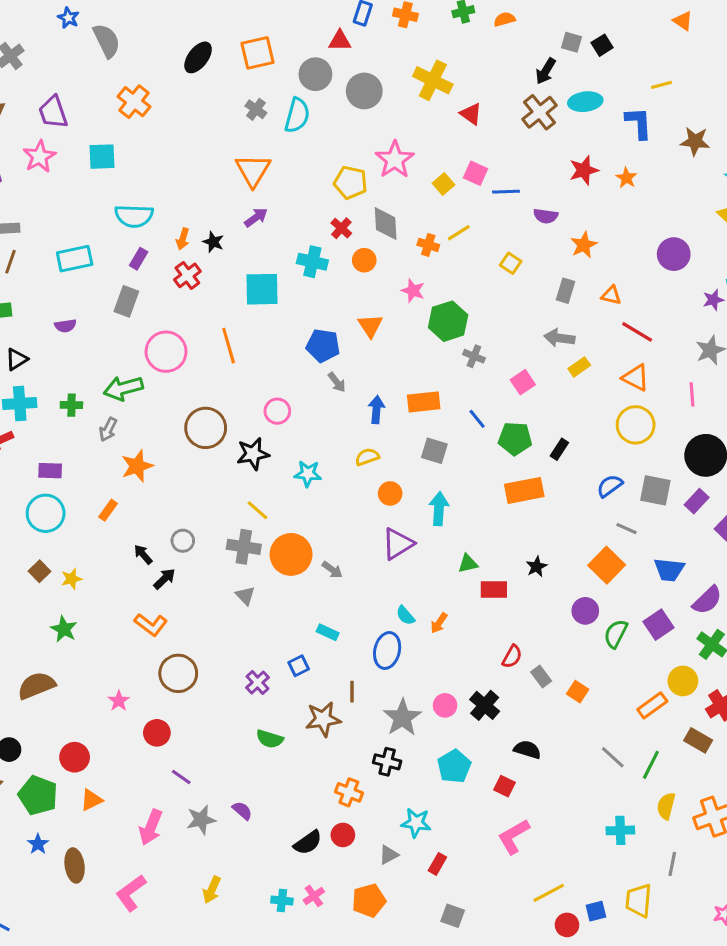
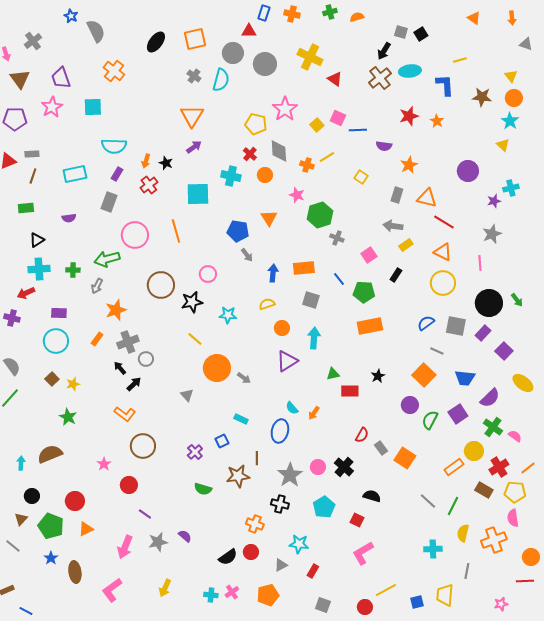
orange triangle: (611, 295) -> (427, 198), size x1.5
black rectangle: (559, 449) -> (396, 275), moved
gray cross: (244, 547) -> (128, 342), moved, turned -30
orange square: (578, 692) -> (405, 458), size x1.5
red circle: (567, 925) -> (365, 607), moved

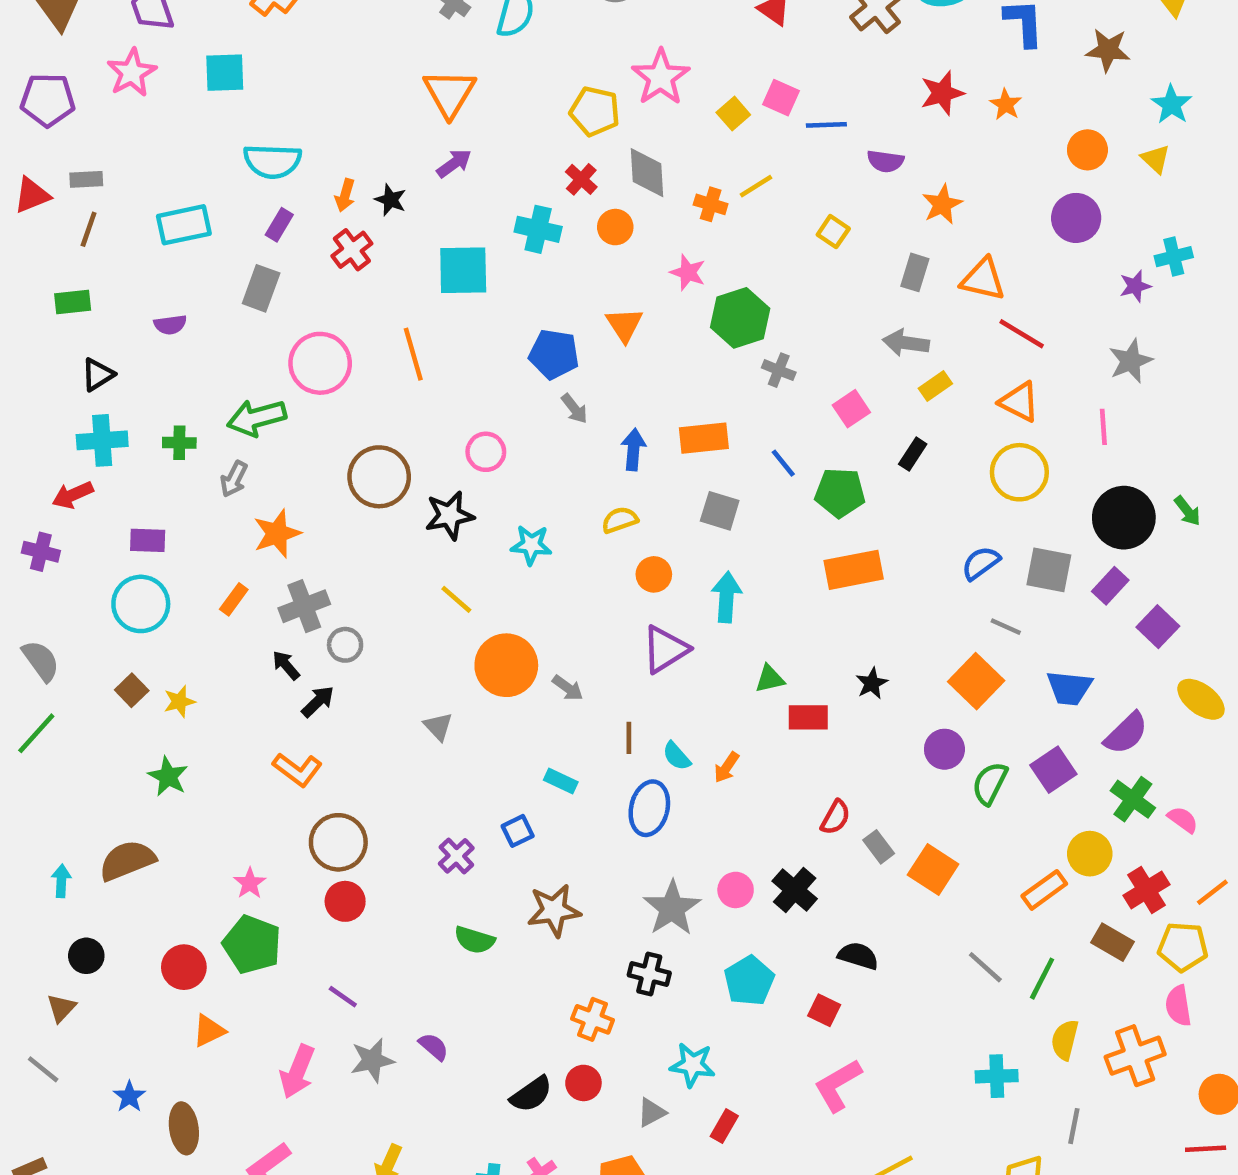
orange circle: (514, 98) -> (1087, 150), moved
brown line: (257, 458) -> (629, 738), moved
red circle: (129, 485) -> (345, 901), moved
green pentagon: (51, 526) -> (252, 944), moved

